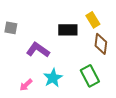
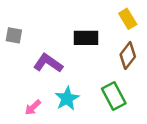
yellow rectangle: (93, 20) -> (128, 19), moved
brown diamond: (101, 44) -> (128, 56), turned 30

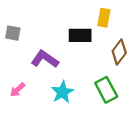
yellow rectangle: (128, 19) -> (104, 18), moved, turned 42
pink arrow: (33, 107) -> (18, 90), moved

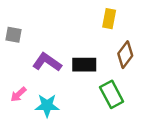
black rectangle: (80, 35) -> (84, 65), moved
cyan star: (62, 92) -> (47, 106), moved, turned 30

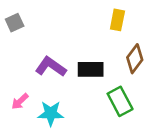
gray square: (13, 35) -> (15, 23), moved, turned -35

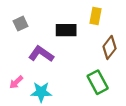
gray square: (15, 23) -> (21, 24), moved
black rectangle: (91, 69) -> (66, 30), moved

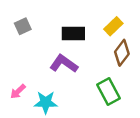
yellow rectangle: (95, 16) -> (113, 26), moved, turned 35
purple L-shape: (41, 54) -> (64, 64), moved

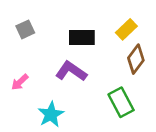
pink arrow: (18, 91) -> (20, 82), moved
cyan star: (46, 102) -> (51, 114), turned -30

